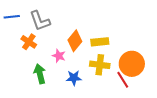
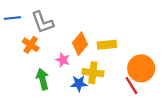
yellow cross: (100, 65) -> (93, 73), moved

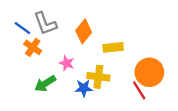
blue line: (12, 18) -> (22, 28), moved, turned 42
orange diamond: (80, 44) -> (84, 31), moved
green arrow: (42, 79) -> (45, 84), turned -108

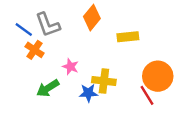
orange diamond: (84, 31) -> (92, 18), moved
yellow rectangle: (113, 47) -> (128, 37), moved

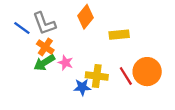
orange cross: (35, 50) -> (45, 47), moved
green arrow: (48, 88) -> (44, 63), moved
red line: (147, 95) -> (126, 76), moved

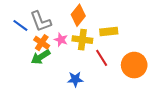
pink star: (65, 63) -> (61, 40), moved
yellow cross: (97, 76) -> (82, 40), moved
red line: (126, 76) -> (102, 58), moved

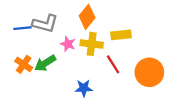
gray L-shape: (41, 21) -> (45, 24), turned -55
blue line: (20, 25) -> (23, 28), turned -42
orange cross: (42, 43) -> (24, 64), moved

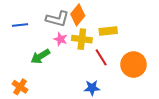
gray L-shape: (45, 24) -> (57, 19), moved
orange cross: (24, 64) -> (20, 87), moved
blue star: (84, 88) -> (92, 88), moved

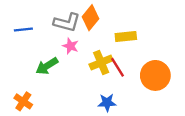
yellow cross: (82, 39) -> (101, 62), moved, turned -30

